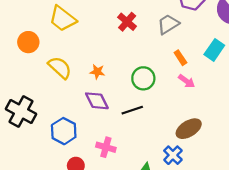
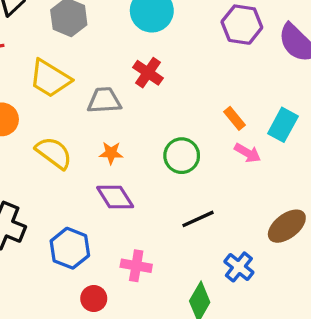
gray trapezoid: (168, 24) -> (104, 100), moved, turned 35
cyan rectangle: (214, 50) -> (283, 125), moved
black line: (132, 110) -> (198, 219), moved
brown ellipse: (189, 129) -> (287, 226), moved

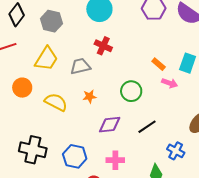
yellow trapezoid: (50, 79) -> (46, 59), turned -80
purple diamond: (115, 197) -> (110, 125), moved, turned -55

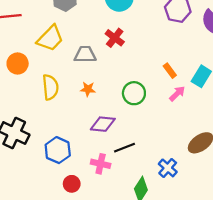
pink arrow: (170, 83) -> (177, 94), turned -77
yellow semicircle: (56, 102) -> (50, 87), turned 45
black line: (147, 127) -> (125, 148), moved

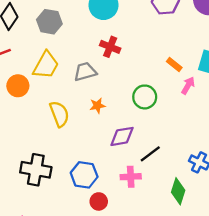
orange circle: (18, 64) -> (18, 86), moved
red circle: (72, 184) -> (99, 201), moved

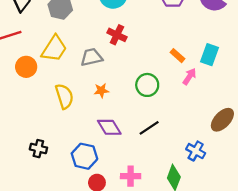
purple diamond: (122, 136) -> (109, 127), moved, turned 65
black line: (150, 154) -> (149, 128), moved
black cross: (36, 170) -> (38, 149), size x0.6
pink cross: (131, 177) -> (131, 176), moved

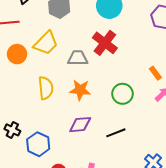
red cross: (117, 35) -> (105, 43), size x1.4
orange star: (101, 91) -> (80, 90), size x1.5
purple diamond: (109, 127) -> (80, 125), turned -75
blue hexagon: (84, 156) -> (38, 144), moved

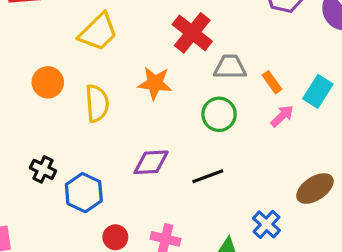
orange circle: (17, 54) -> (48, 82), moved
gray trapezoid: (78, 58) -> (230, 67), moved
orange star: (80, 90) -> (155, 83), moved

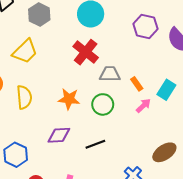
orange star: (155, 83) -> (69, 99), moved

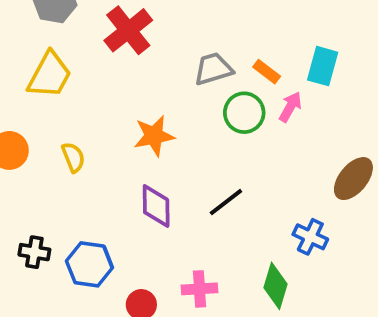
red cross: (86, 52) -> (128, 30), moved, turned 30
yellow semicircle: (24, 97) -> (73, 157), size x0.7
green circle: (103, 104) -> (244, 113), moved
purple diamond: (59, 135) -> (156, 206), turned -70

